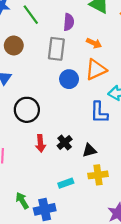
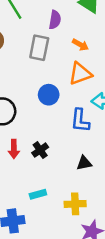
blue circle: (69, 79) -> (49, 95), moved
black triangle: (89, 150) -> (84, 163), moved
yellow cross: (98, 175) -> (75, 204), moved

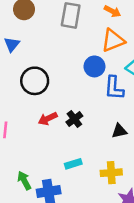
blue circle: (49, 95) -> (94, 66), moved
red arrow: (14, 149) -> (48, 119), turned 66

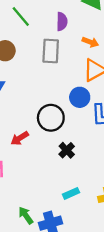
black circle: (35, 81) -> (51, 118), moved
red arrow: (48, 119) -> (20, 138), moved

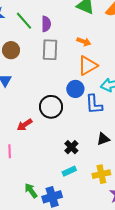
purple semicircle: (62, 22) -> (46, 24), moved
black cross: (67, 150) -> (71, 147), moved

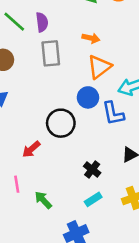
green arrow: (31, 191) -> (43, 200), moved

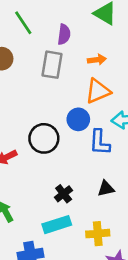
purple semicircle: (42, 22) -> (64, 34), moved
orange arrow: (91, 38) -> (97, 60), turned -35
cyan rectangle: (93, 199) -> (57, 225), size x1.5

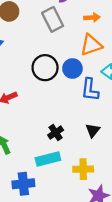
gray rectangle: (52, 65) -> (53, 19), turned -40
black circle: (44, 138) -> (45, 68), moved
black triangle: (106, 189) -> (93, 130), turned -42

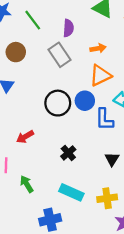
black cross: (56, 133) -> (68, 153), moved
cyan rectangle: (48, 159) -> (71, 192), turned 45

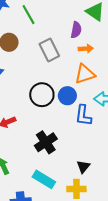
purple semicircle: (68, 28) -> (76, 30), moved
black cross: (68, 153) -> (46, 142), size x1.5
black triangle: (112, 159) -> (83, 167), moved

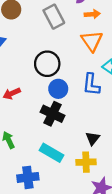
orange triangle: (85, 74) -> (92, 41), turned -45
blue circle: (67, 96) -> (58, 89), moved
black cross: (46, 142) -> (52, 114), turned -30

